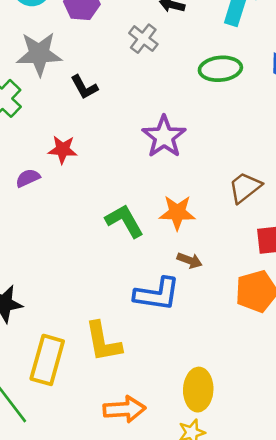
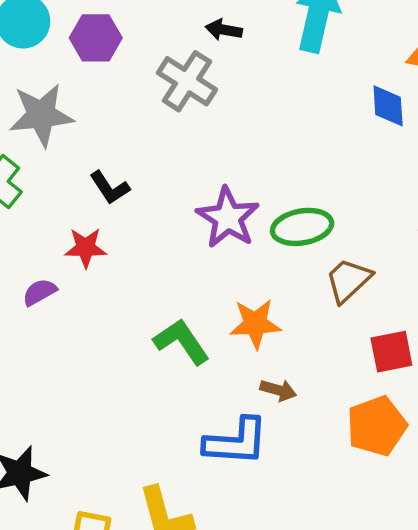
gray cross: (143, 39) -> (187, 81), size x1.4
green ellipse: (220, 69) -> (302, 227), moved
black L-shape: (84, 87) -> (110, 188), moved

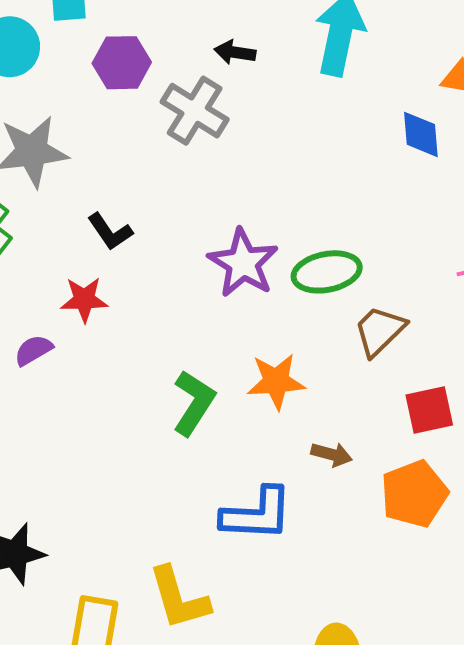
purple hexagon: (96, 38) -> (122, 63), moved
green L-shape: (182, 342) -> (194, 403), turned 68
brown arrow: (278, 390) -> (332, 454), moved

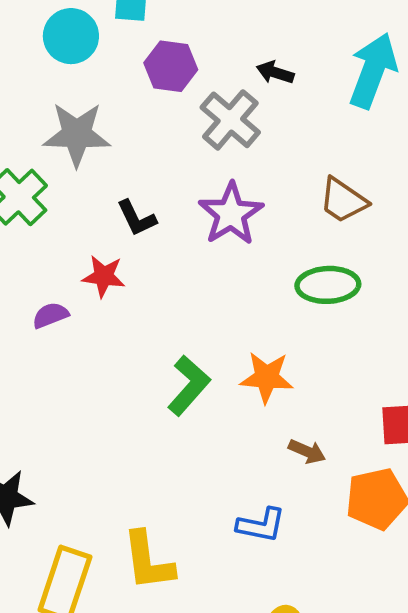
purple star: (243, 263) -> (231, 214), moved
brown trapezoid: (380, 331) -> (343, 200), moved, turned -110
blue L-shape: (257, 514) -> (261, 525), moved, size x0.7

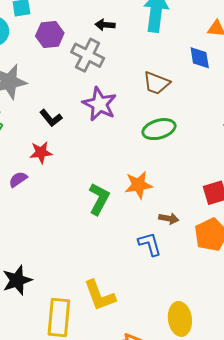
blue L-shape: (261, 525) -> (150, 244), moved, turned -104

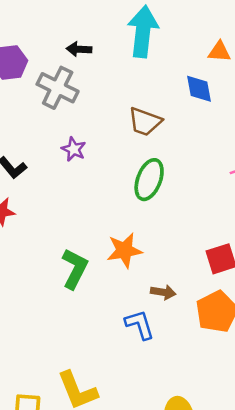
purple star: (100, 104) -> (74, 149), size x0.6
green ellipse: (159, 129) -> (149, 180), turned -52

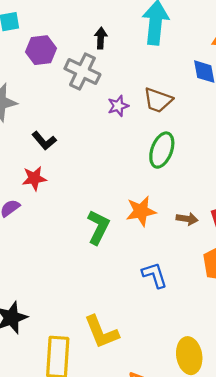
black arrow: (79, 49) -> (101, 38), turned 90
purple star: (74, 149) -> (118, 106), moved, turned 30
brown arrow: (163, 292) -> (187, 219), moved

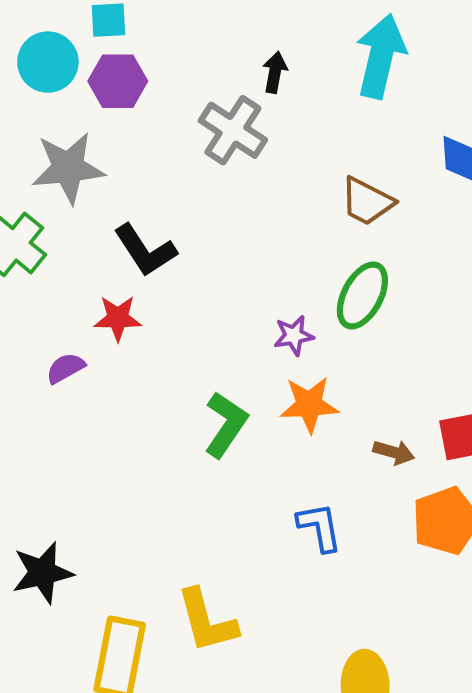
purple hexagon: (41, 50) -> (118, 81), moved
purple star: (118, 106) -> (294, 335), moved
black L-shape: (44, 141) -> (145, 250), size x1.4
brown arrow: (187, 219) -> (394, 452), moved

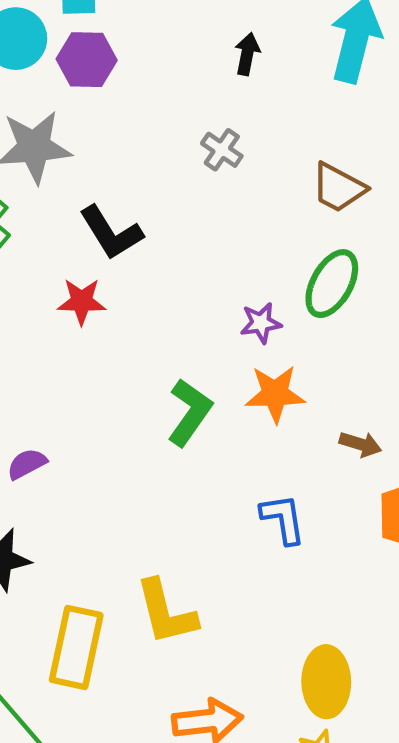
gray cross: (233, 130) -> (222, 150), moved, size x0.6
purple semicircle: (66, 368) -> (27, 464), moved

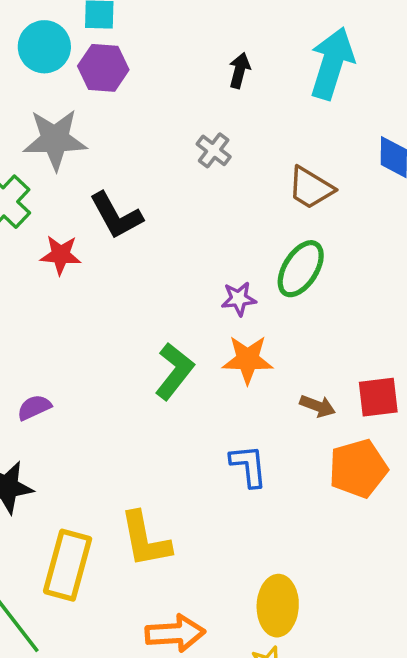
red star: (82, 301) -> (61, 255), moved

